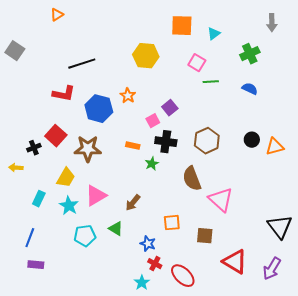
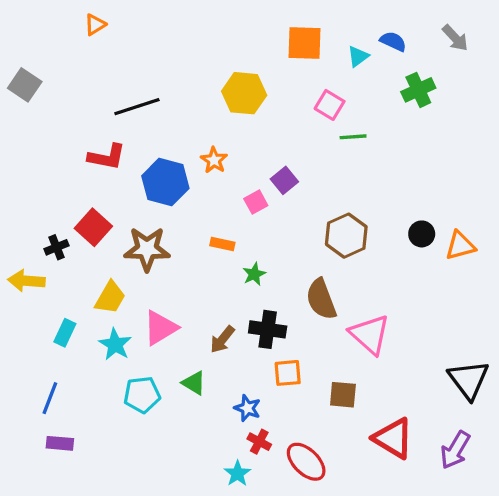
gray arrow: (272, 23) -> (455, 38), turned -42
blue semicircle: (250, 89) -> (393, 41), moved
black cross: (166, 142) -> (268, 329), moved
yellow arrow: (16, 168) -> (26, 281), size x1.5

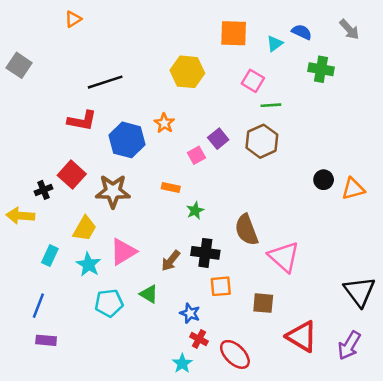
green cross: (418, 90) -> (321, 69), turned 35
brown hexagon: (346, 236) -> (262, 141), moved

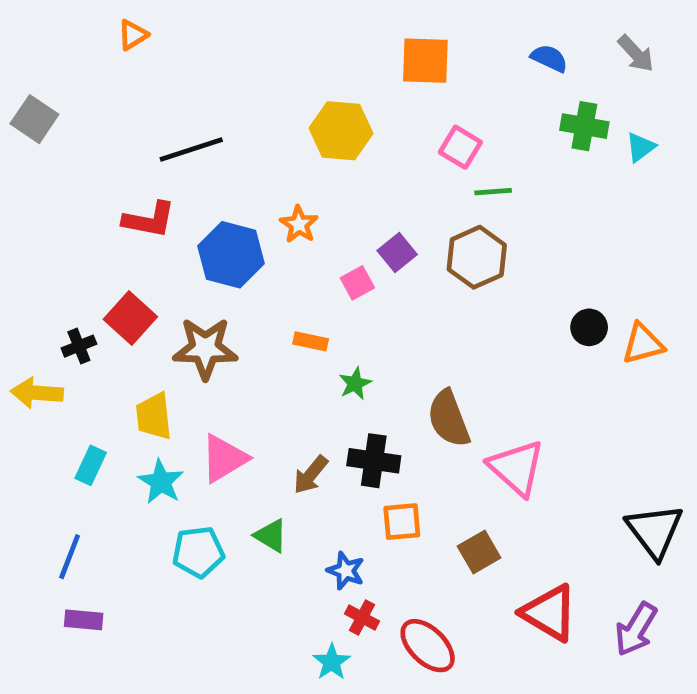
cyan triangle: (275, 44) -> (641, 147), moved
yellow trapezoid: (85, 229) -> (154, 416), turned 144
brown square: (263, 303) -> (479, 552), turned -35

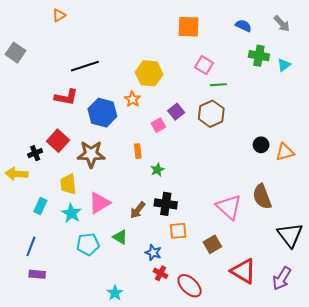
yellow hexagon: (341, 131) -> (149, 73), moved
orange rectangle: (311, 341) -> (138, 151), turned 72
brown semicircle: (449, 419) -> (262, 197), moved
cyan star: (332, 662) -> (115, 293), moved

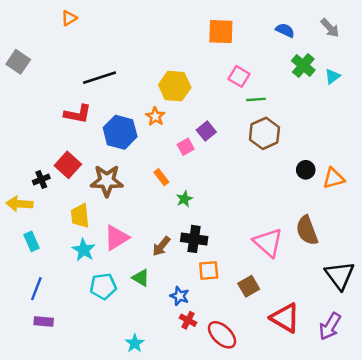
green cross: (259, 56) -> (303, 65), turned 30
brown hexagon: (211, 114) -> (264, 133), moved
orange rectangle: (138, 151) -> (161, 177), turned -32
cyan rectangle: (40, 206) -> (32, 241), moved, turned -49

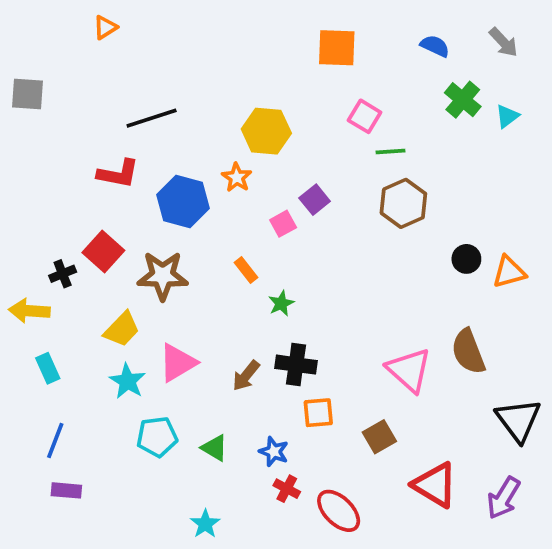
gray square: (18, 62) -> (27, 94), turned -30
yellow trapezoid: (80, 216) -> (122, 329), turned -130
green triangle: (141, 278) -> (215, 448), moved

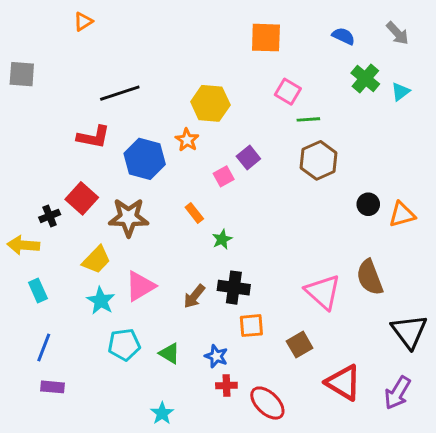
red cross: (287, 489) -> (226, 385), turned -30

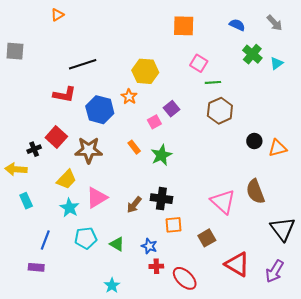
green star: (222, 239) -> (161, 155), moved, size x1.5
blue line: (44, 347) -> (45, 240), moved

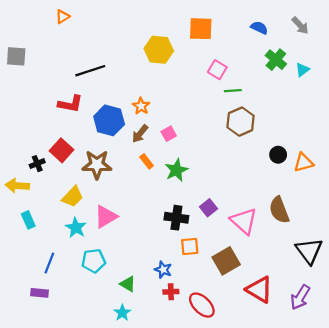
yellow hexagon: (145, 71) -> (159, 50), moved
purple square: (172, 109) -> (208, 208), moved
brown arrow: (134, 205) -> (140, 134), moved
brown square: (207, 238) -> (226, 261), size x1.4
green triangle: (117, 244) -> (128, 284), moved

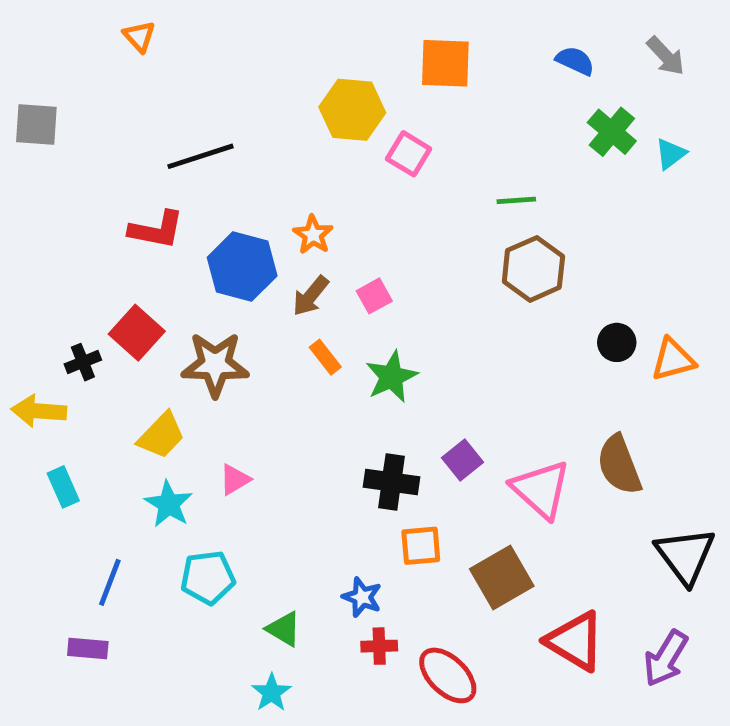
orange triangle: (63, 17) -> (139, 36), turned -40
pink square: (217, 70) -> (409, 154), moved
pink triangle: (106, 217) -> (235, 480), size x0.6

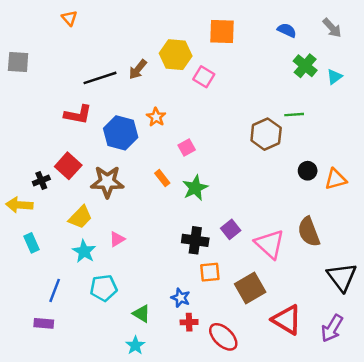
green line: (516, 200) -> (294, 115), moved
brown arrow: (311, 296) -> (138, 69), moved

